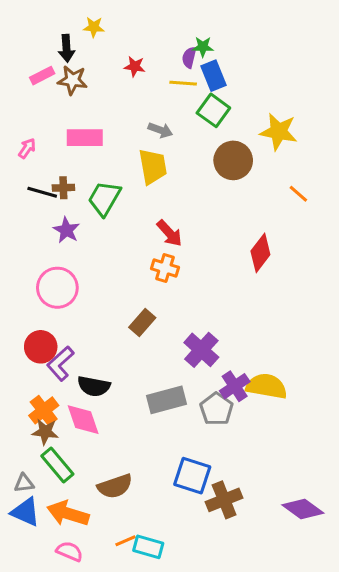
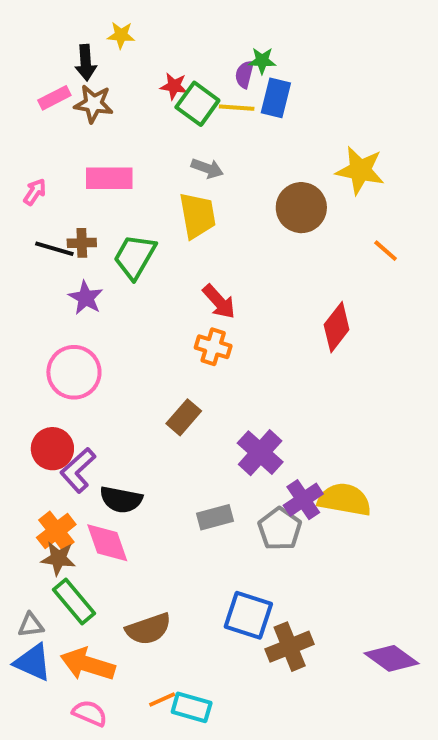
blue rectangle: (213, 76) -> (276, 98), turned 36
green square: (213, 110) -> (197, 104), moved
gray rectangle: (166, 400) -> (215, 517), size x0.7

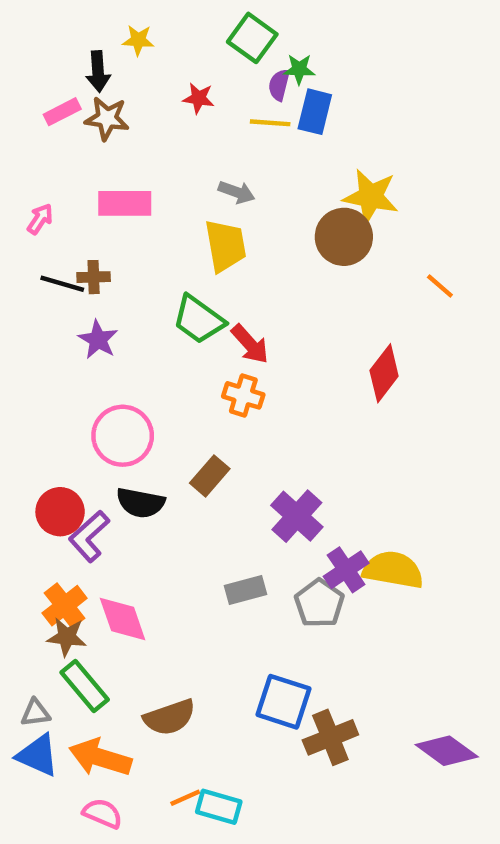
green square: (197, 104) -> (252, 38), moved
yellow star: (360, 170) -> (371, 197), moved
green trapezoid: (135, 257) -> (199, 320), moved, turned -84
pink circle: (74, 372) -> (123, 436), moved
black semicircle: (121, 500) -> (140, 503), moved

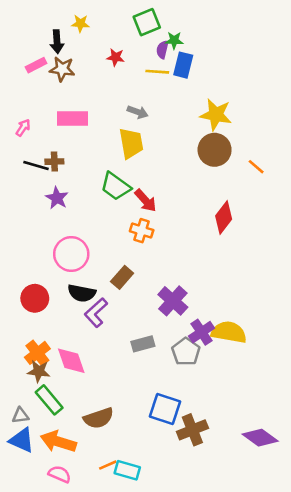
green square: (252, 38) -> (147, 22), turned 32
brown circle: (344, 237) -> (215, 150), moved
purple L-shape: (89, 536) -> (96, 313), moved

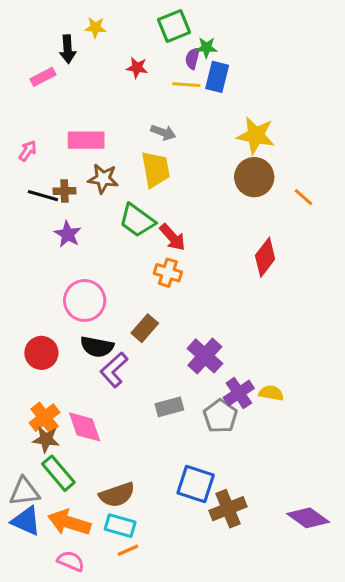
brown star: (62, 69) -> (103, 179), moved
yellow semicircle: (229, 332) -> (271, 393), size x0.6
gray triangle: (20, 416) -> (24, 492), size x1.5
cyan rectangle: (127, 470) -> (120, 526), moved

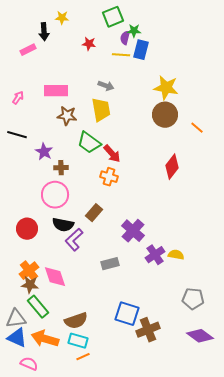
brown cross: (65, 191) -> (61, 168), moved
black line: (43, 196) -> (17, 135), moved
gray pentagon: (220, 416) -> (193, 299), moved, turned -30
pink semicircle: (71, 561) -> (29, 364), moved

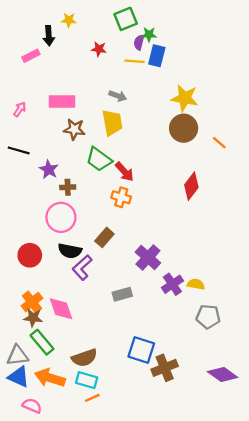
gray pentagon: (193, 299) -> (208, 317), moved

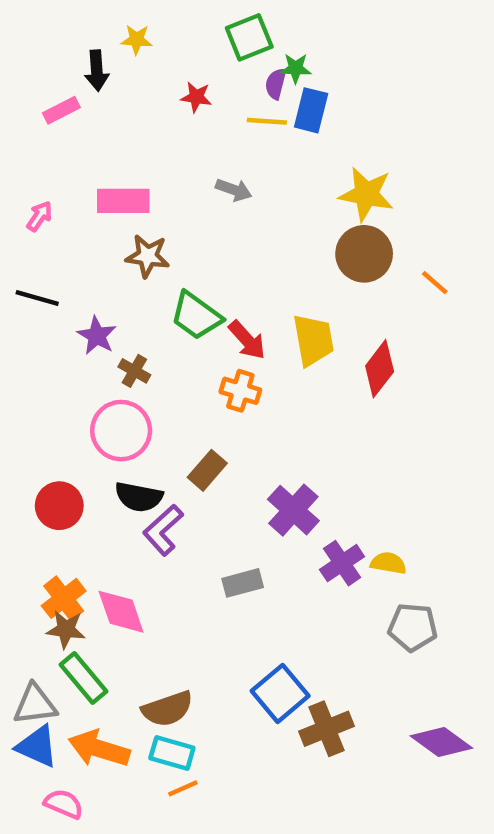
yellow trapezoid: (112, 123) -> (313, 340), moved
brown cross: (68, 187) -> (134, 371), turned 32
blue square: (141, 350) -> (280, 693), turned 32

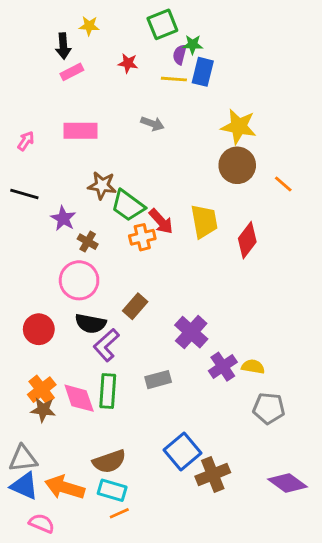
pink rectangle: (61, 110) -> (72, 72), moved
brown star: (148, 256) -> (102, 185), moved
orange cross: (240, 391) -> (142, 237), moved, turned -30
green rectangle: (84, 678) -> (108, 391), moved, turned 44

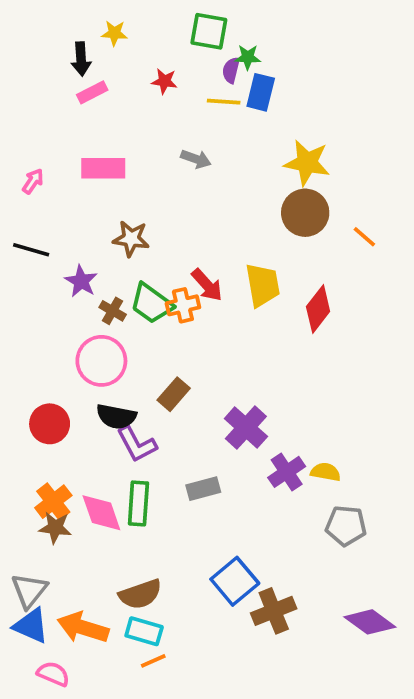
green square: (162, 24) -> (209, 31), turned 32
green trapezoid: (128, 206) -> (151, 303), moved
purple L-shape: (106, 345) -> (137, 444), turned -76
gray triangle: (23, 459) -> (29, 591), turned -44

